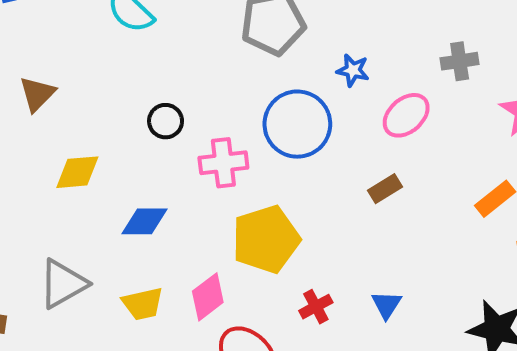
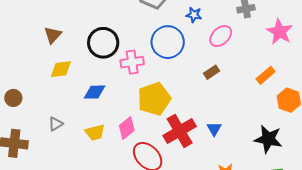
brown triangle: (37, 94) -> (53, 35), moved
black circle: (166, 121) -> (103, 43), size x1.8
gray triangle: (63, 284) -> (56, 124), size x0.6
red cross: (316, 307) -> (180, 131), size x2.0

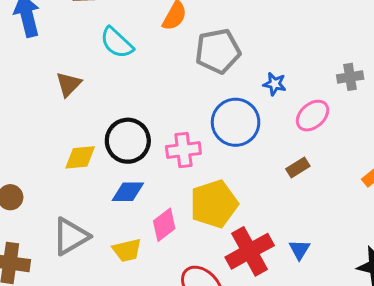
brown triangle: (53, 35) -> (69, 84), moved
black circle: (103, 43) -> (128, 141), moved
gray triangle: (56, 124) -> (71, 236), size x1.8
pink diamond: (127, 128) -> (164, 225), moved

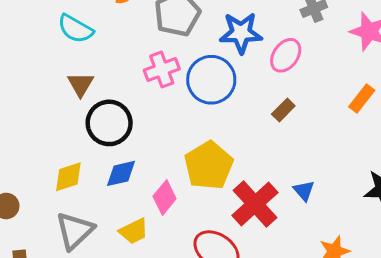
brown triangle: (69, 84) -> (81, 84), moved
blue star: (275, 84) -> (241, 33), size x1.8
pink cross: (183, 150) -> (162, 70), moved
yellow diamond: (80, 157) -> (68, 177), moved

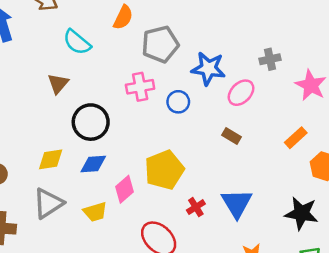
blue circle: (211, 80) -> (178, 102), size x0.6
brown triangle: (81, 84) -> (58, 84), moved
brown rectangle: (283, 110) -> (231, 136), turned 66
blue triangle: (304, 191) -> (237, 203), size x1.8
red cross: (255, 204) -> (196, 207), size x0.5

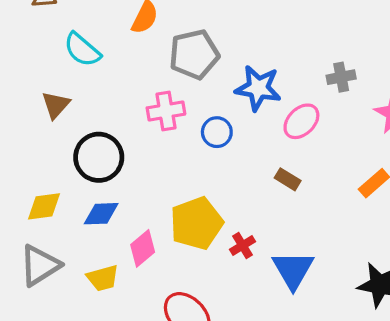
red cross: (196, 207) -> (242, 245), moved

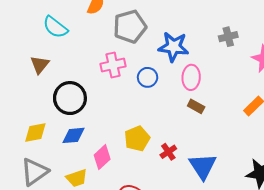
pink ellipse: (301, 121) -> (191, 77), moved, turned -40
yellow pentagon: (197, 223) -> (137, 139), size x0.7

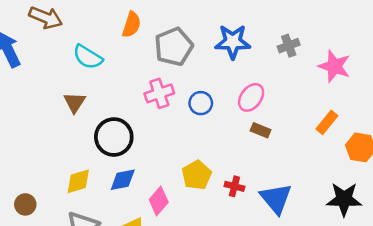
blue star: (173, 47) -> (233, 42), moved
pink ellipse: (191, 77) -> (251, 97), turned 40
red cross: (168, 152) -> (234, 186), turned -35

